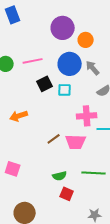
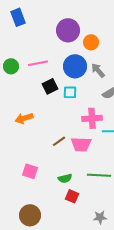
pink square: (13, 169) -> (30, 171), moved

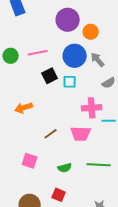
brown line: (59, 141) -> (51, 134), moved
red square: (72, 196) -> (59, 195), moved

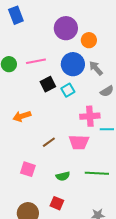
cyan square: (70, 82) -> (68, 90), turned -32

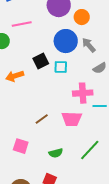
pink line: (36, 61) -> (22, 24), moved
cyan square: (68, 90) -> (61, 67), turned 32
orange arrow: (22, 116) -> (15, 76), moved
green line: (97, 173) -> (90, 150), turned -50

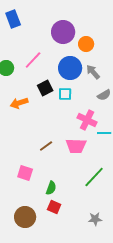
pink line: (22, 24) -> (33, 60), moved, turned -36
pink cross: (83, 93) -> (87, 120), turned 30
green semicircle: (56, 153) -> (51, 188), moved, turned -56

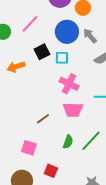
pink cross: (87, 120) -> (69, 84), moved
brown line: (46, 146) -> (43, 119), moved
pink square: (25, 173) -> (29, 148), moved
green semicircle: (51, 188) -> (68, 142), moved

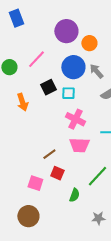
orange arrow: (16, 67) -> (22, 102), turned -90
green semicircle: (68, 142) -> (74, 195), moved
red square: (51, 171) -> (57, 173), moved

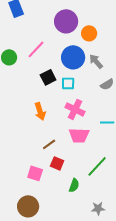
orange arrow: (22, 102) -> (40, 111), moved

